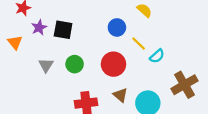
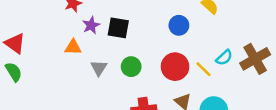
orange triangle: (15, 42) -> (73, 47), moved, turned -49
yellow line: (139, 44) -> (203, 69), moved
brown cross: (184, 85) -> (255, 59), moved

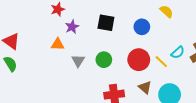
black square: (118, 28) -> (106, 23), moved

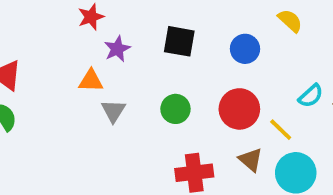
gray triangle: (78, 61) -> (113, 111), moved
yellow line: (161, 62) -> (281, 130), moved

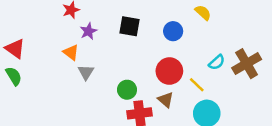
orange triangle: (91, 81) -> (71, 52), turned 35
green circle: (175, 109) -> (127, 90), moved
brown triangle: (251, 160) -> (166, 100), moved

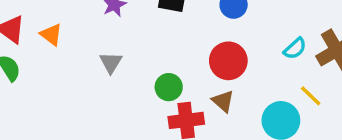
orange triangle: (71, 52) -> (51, 34), moved
yellow line: (197, 85) -> (311, 96), moved

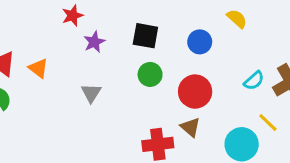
green circle: (169, 87) -> (150, 74), moved

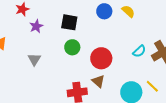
blue circle: (200, 42) -> (104, 11), moved
yellow line: (268, 123) -> (152, 86), moved

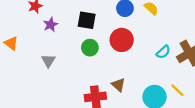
red circle: (101, 58) -> (122, 40), moved

